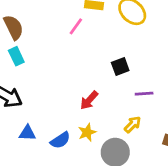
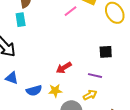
black square: (120, 66) -> (106, 52), moved
purple line: (144, 94) -> (95, 76), moved

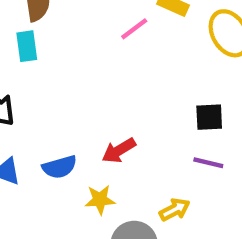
purple line: (95, 76) -> (208, 163), moved
blue semicircle: (34, 90) -> (60, 167), moved

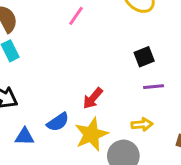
yellow star: (100, 200) -> (91, 134), size x1.6
yellow arrow: (175, 210) -> (142, 124), turned 42

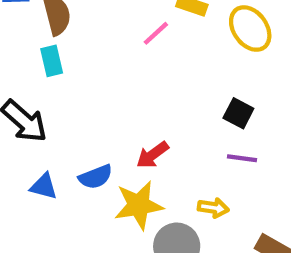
black square: (144, 57) -> (238, 113), turned 36

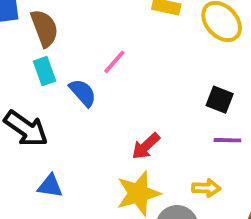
pink line: (156, 33) -> (114, 62), moved
blue semicircle: (96, 177) -> (83, 93), moved, turned -104

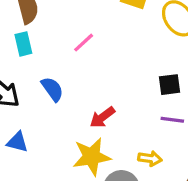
blue semicircle: (83, 93) -> (52, 89), moved
black square: (220, 100) -> (169, 85), turned -35

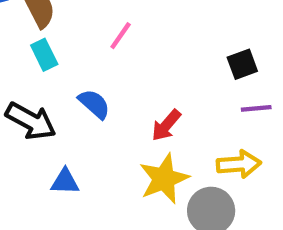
yellow arrow: (150, 159) -> (239, 164), size x1.4

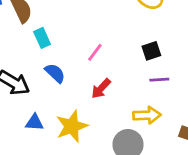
pink line: (121, 36) -> (95, 52), moved
cyan rectangle: (44, 55) -> (42, 38), moved
yellow star: (164, 179) -> (72, 126), moved

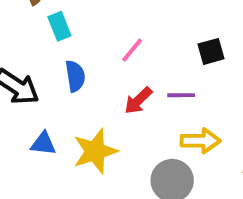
blue semicircle: (55, 73) -> (75, 76), turned 35
purple line: (159, 80) -> (181, 95), moved

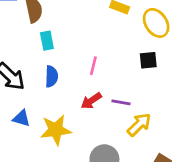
pink line: (132, 50) -> (93, 66), turned -36
black square: (211, 51) -> (148, 60), moved
yellow arrow: (200, 141) -> (139, 125), moved, turned -55

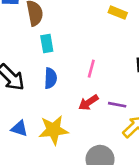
blue triangle: (21, 118) -> (19, 128), moved

